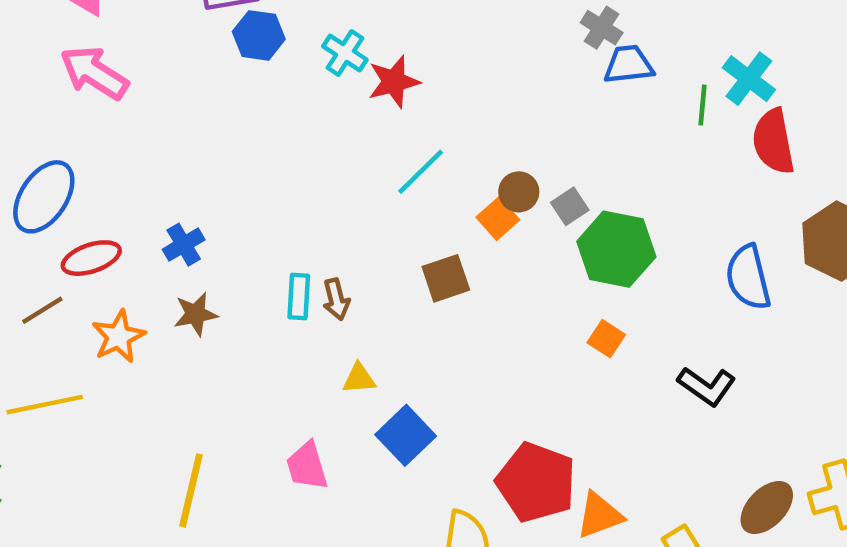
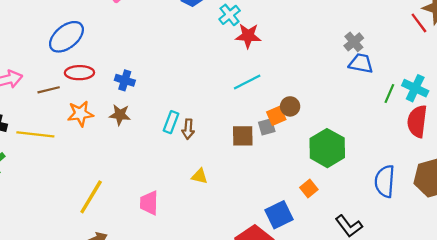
cyan cross: (749, 79) -> (415, 88), turned -30
gray square: (570, 206) -> (267, 127), moved
blue cross: (184, 245) -> (125, 80), turned 30
yellow triangle: (359, 379) -> (199, 176), moved
blue square: (406, 435) -> (279, 215), moved

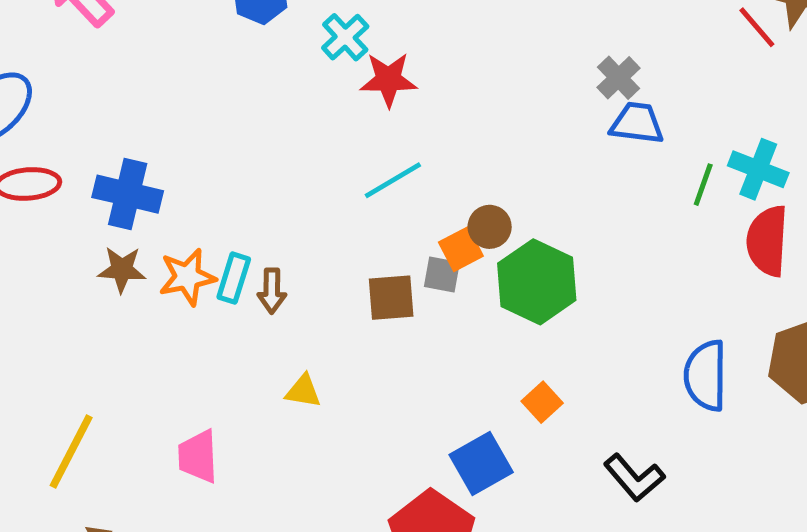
blue cross: (125, 80) -> (128, 194), size x1.5
orange star: (80, 114) -> (187, 277), moved
gray square: (267, 127) -> (442, 275), turned 30
green hexagon: (327, 148) -> (537, 282), moved

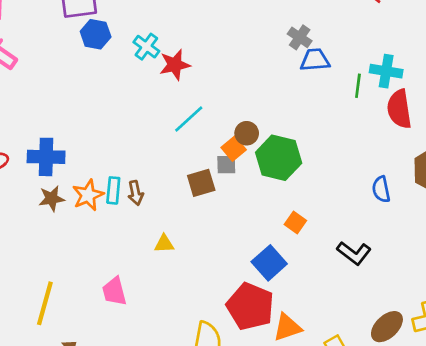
blue semicircle: (706, 376) -> (381, 189), size x0.7

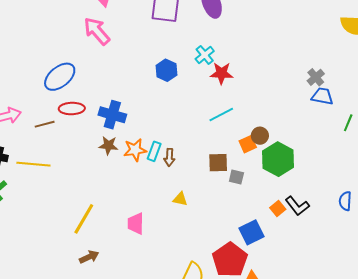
blue hexagon: (96, 34) -> (166, 70), moved
gray square: (226, 165) -> (236, 177), moved
black L-shape: (354, 253) -> (297, 206), moved

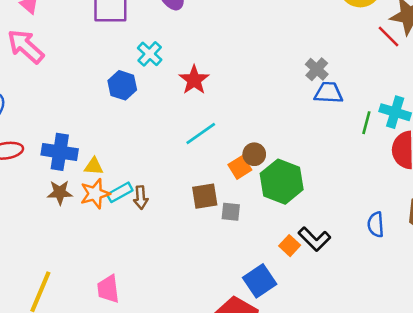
cyan cross: (205, 55) -> (150, 54), moved
red star: (221, 73) -> (194, 80), turned -30
cyan rectangle: (154, 151) -> (120, 192), turned 48
yellow triangle: (180, 199) -> (94, 166), moved

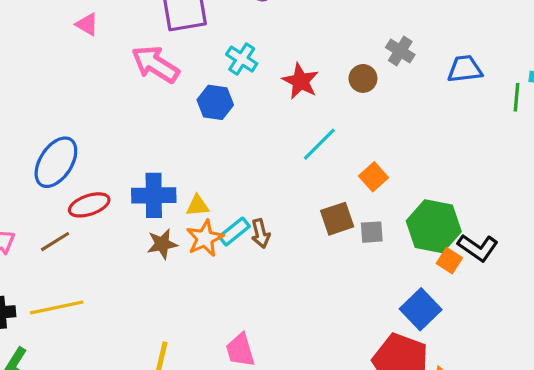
pink arrow: (26, 46) -> (155, 64), moved
gray cross: (317, 69) -> (400, 51), moved
brown circle: (254, 154) -> (363, 78), moved
green hexagon: (282, 182) -> (434, 226), moved

